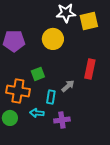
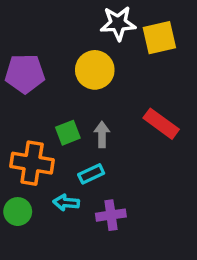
red rectangle: (90, 69) -> (161, 124), turned -66
gray arrow: (68, 86) -> (102, 134), moved, turned -48
cyan rectangle: (51, 97) -> (91, 174), turned 56

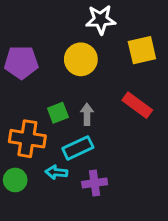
yellow square: (159, 38) -> (142, 50), moved
cyan rectangle: (91, 174) -> (78, 148), size x1.4

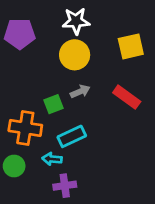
white star: (101, 20) -> (76, 21), moved
purple pentagon: (21, 62) -> (20, 34), moved
gray arrow: (87, 114) -> (80, 91), moved, turned 66
purple cross: (95, 183) -> (65, 186), moved

